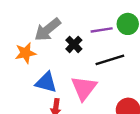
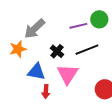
black cross: (74, 44) -> (57, 51), moved

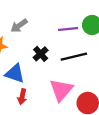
gray arrow: (34, 29) -> (19, 26), size x0.7
pink triangle: (67, 74) -> (61, 90), moved

